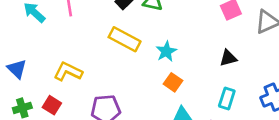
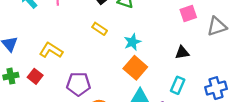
yellow rectangle: (125, 39) -> (100, 29), size x0.6
orange square: (173, 82) -> (135, 68), size x1.5

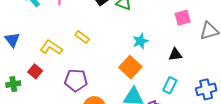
yellow rectangle: (100, 29) -> (82, 37), moved
cyan star: (132, 42) -> (140, 41), moved
green cross: (11, 76) -> (13, 84), moved

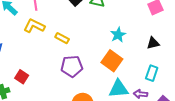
yellow L-shape: (51, 47) -> (34, 26), moved
purple pentagon: (76, 80) -> (72, 66), moved

